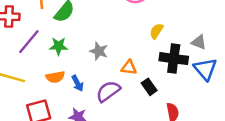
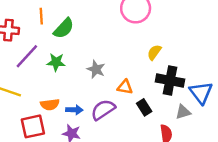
gray triangle: (199, 42) -> (183, 112), moved, turned -42
orange semicircle: (55, 77) -> (50, 104), moved
blue arrow: (78, 83) -> (74, 110), moved, turned -63

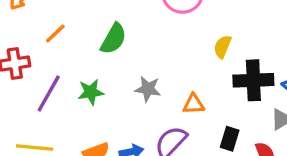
orange line: (41, 16) -> (55, 34), turned 63
green semicircle: (64, 28) -> (113, 39), moved
black rectangle: (144, 107) -> (230, 139), moved, turned 63

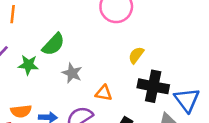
orange line: (55, 34) -> (13, 14), turned -54
green semicircle: (113, 39) -> (53, 44), moved

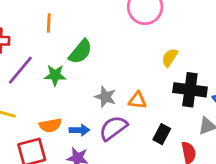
orange line: (13, 14) -> (49, 23), moved
gray star: (72, 73) -> (105, 97), moved

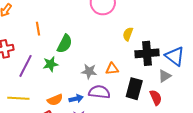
purple semicircle: (113, 128) -> (99, 92), turned 55
black rectangle: (162, 134) -> (134, 89), size x1.5

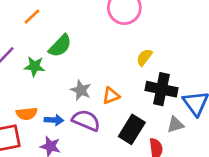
orange line: (38, 29) -> (32, 16), turned 40
orange triangle: (112, 69) -> (111, 96), turned -32

